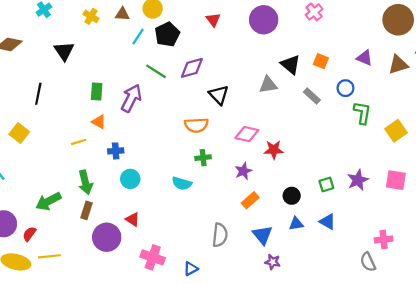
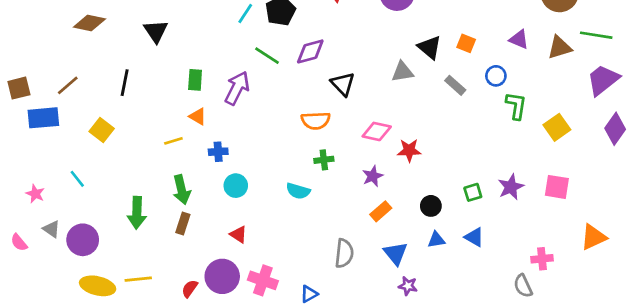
green arrow: (48, 201) -> (137, 213), turned -60
red semicircle: (29, 234) -> (190, 289), moved
purple circle: (107, 237) -> (222, 276), moved

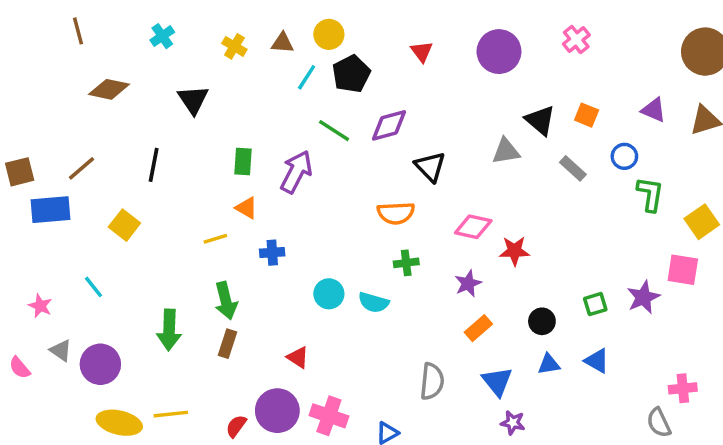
cyan circle: (236, 186) -> (329, 294), moved
pink square: (557, 187) -> (683, 270), moved

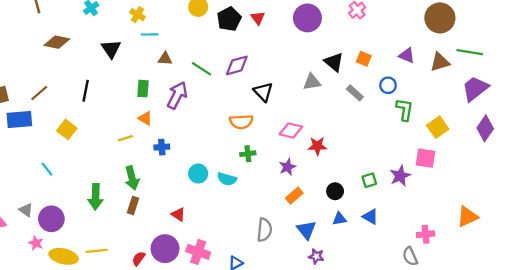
brown triangle: (282, 43) -> (165, 59), moved
black pentagon: (351, 74) -> (229, 19), moved
cyan line: (307, 77) -> (150, 34), moved, turned 56
pink star: (40, 306) -> (36, 243), moved

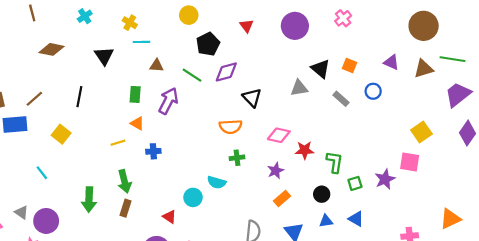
black pentagon: (229, 19) -> (208, 44), moved
green L-shape: (405, 110) -> (335, 162), moved
cyan circle: (198, 174) -> (193, 197), moved

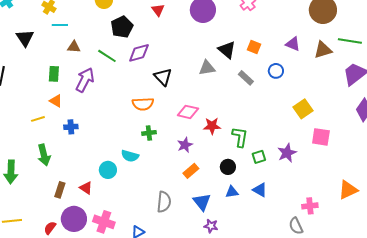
yellow square: (421, 132) -> (303, 109), moved
pink square: (410, 162) -> (321, 137), moved
brown rectangle: (125, 208) -> (60, 190), moved

